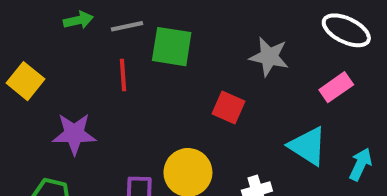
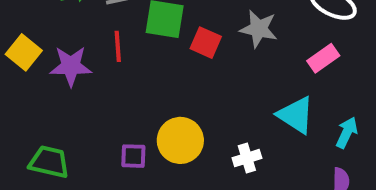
red square: (229, 107) -> (206, 43), moved
purple star: (74, 134) -> (71, 66), moved

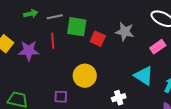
yellow circle: (180, 140) -> (85, 76), moved

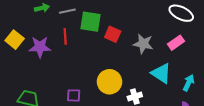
gray star: (125, 32) -> (143, 44), moved
yellow circle: (85, 76) -> (109, 82), moved

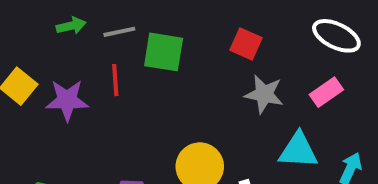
red square: (113, 34) -> (246, 44), moved
cyan triangle: (161, 73) -> (298, 150), turned -30

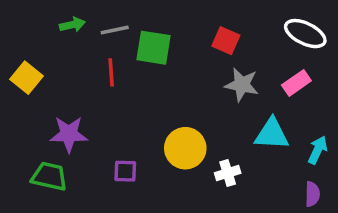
purple star: (67, 100) -> (69, 134), moved

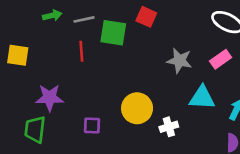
red square: (226, 41) -> (146, 17), moved
yellow square: (26, 78) -> (18, 55), turned -30
green trapezoid: (49, 176) -> (35, 129), turned -96

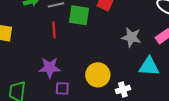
purple star: (50, 98) -> (50, 68), moved

